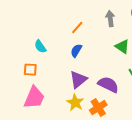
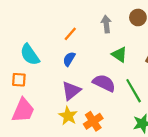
cyan semicircle: (40, 47) -> (30, 55), size x1.5
purple semicircle: (108, 85) -> (104, 83), moved

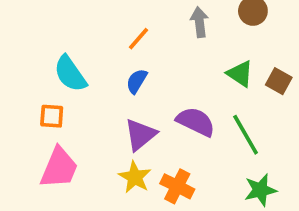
green triangle: (119, 55) -> (240, 74), moved
orange cross: (93, 121) -> (177, 186), turned -30

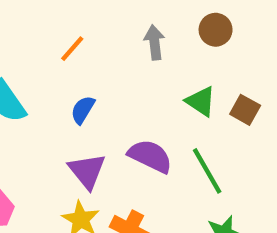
orange line: (138, 39) -> (72, 49), moved
purple triangle: (140, 135) -> (87, 171), turned -30

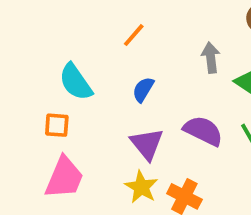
gray arrow: (154, 42) -> (211, 58), moved

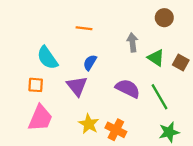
orange line: (134, 35) -> (84, 28), turned 56
purple triangle: (147, 144) -> (77, 86), moved

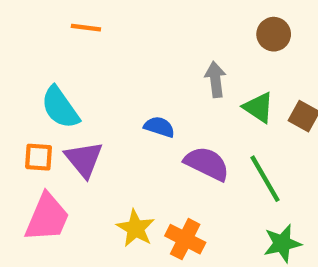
orange line: (84, 28) -> (86, 28), moved
blue semicircle: (90, 63) -> (159, 127), moved, turned 77
purple triangle: (77, 86) -> (84, 159), moved

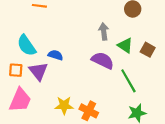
blue semicircle: (159, 127) -> (55, 55), moved
purple semicircle: (207, 164) -> (103, 60), moved
yellow star: (136, 228) -> (64, 105), turned -30

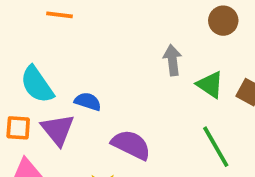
purple semicircle: (103, 60) -> (131, 145), moved

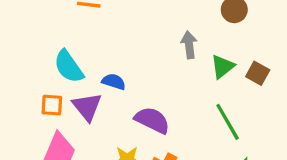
green triangle: (210, 85) -> (223, 67), turned 48

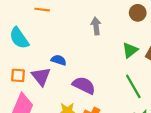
gray arrow: (189, 45) -> (96, 26), moved
cyan semicircle: (69, 67) -> (19, 38), moved

